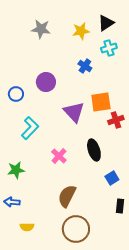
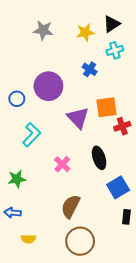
purple circle: (46, 82) -> (48, 86), size x1.4
blue square: (112, 178) -> (118, 187), size x1.5

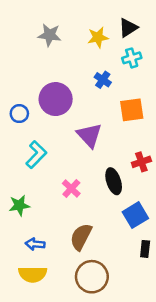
orange square: (106, 107) -> (132, 110), moved
red cross: (122, 126) -> (141, 162), moved
blue arrow: (13, 213) -> (35, 244), moved
yellow semicircle: (28, 239) -> (33, 274), size x1.6

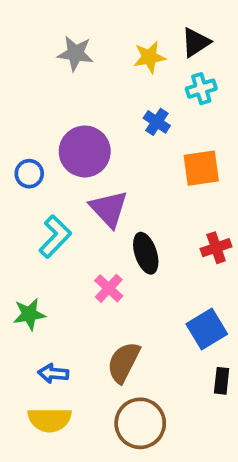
purple triangle: (89, 135) -> (109, 209), moved
black ellipse: (114, 181) -> (146, 253), moved

